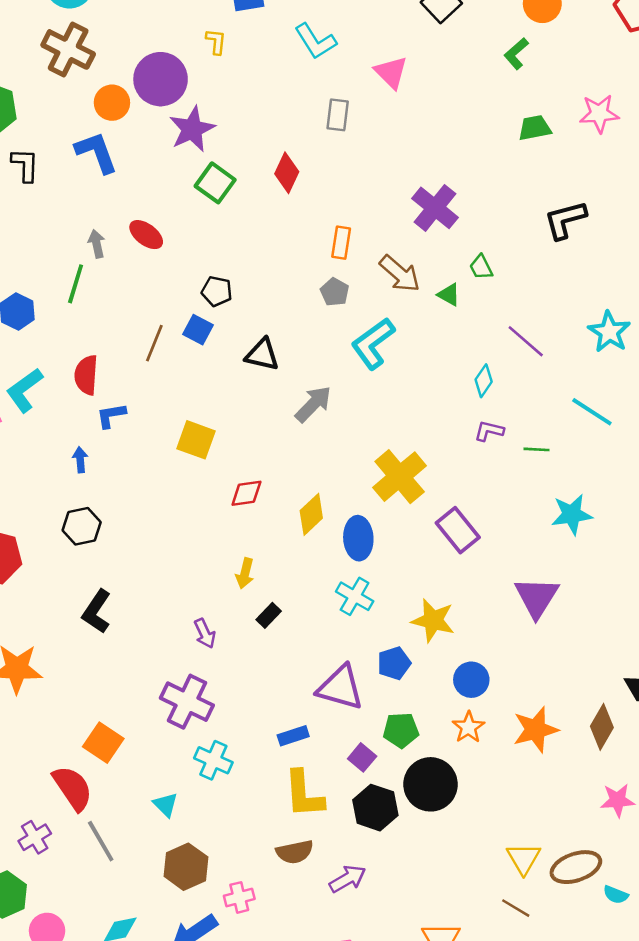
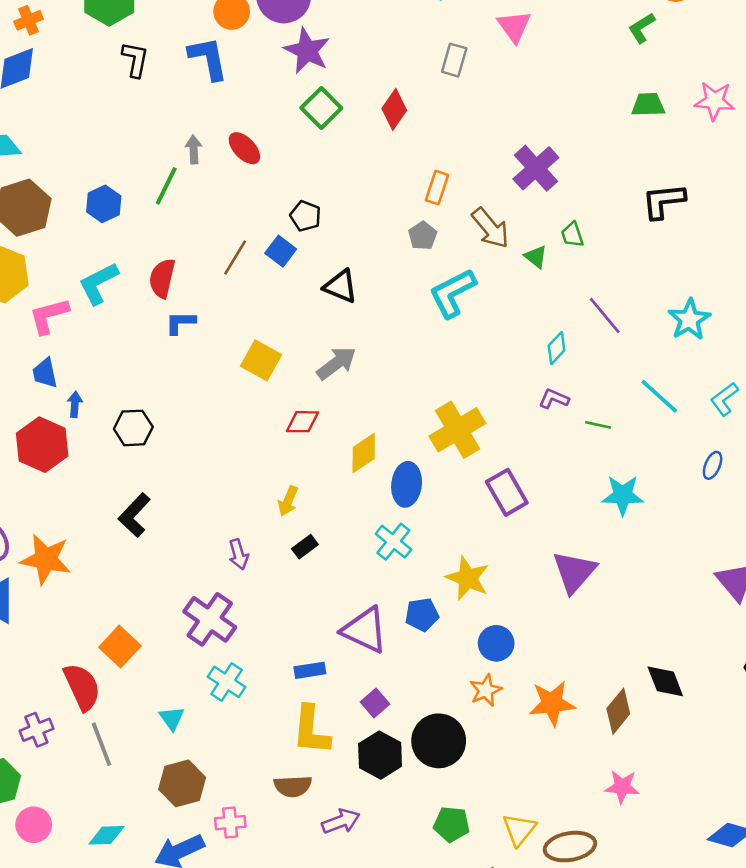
purple star: (192, 129) -> (307, 51), turned -30
gray arrow: (313, 404) -> (336, 363), moved
blue arrow: (80, 460) -> (75, 404), moved
green pentagon: (401, 730) -> (452, 824), moved

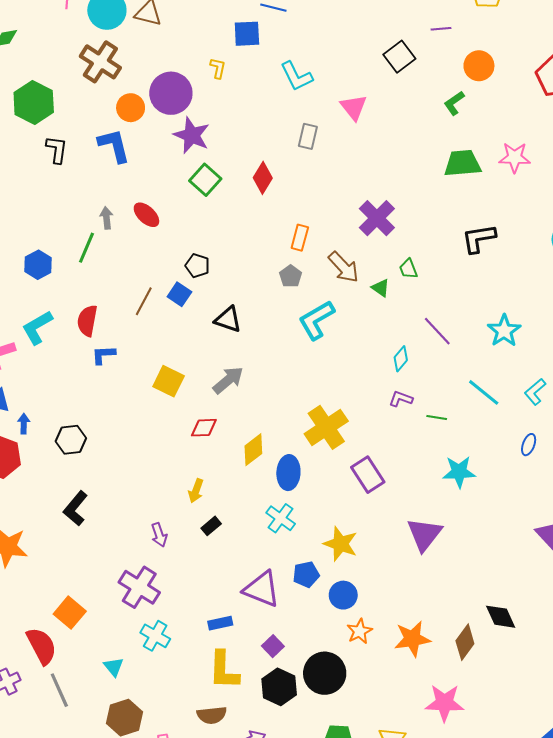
green trapezoid: (648, 105) -> (462, 163), size x1.4
blue circle: (496, 643) -> (343, 595), moved
pink star: (622, 787) -> (444, 703), moved, size x1.4

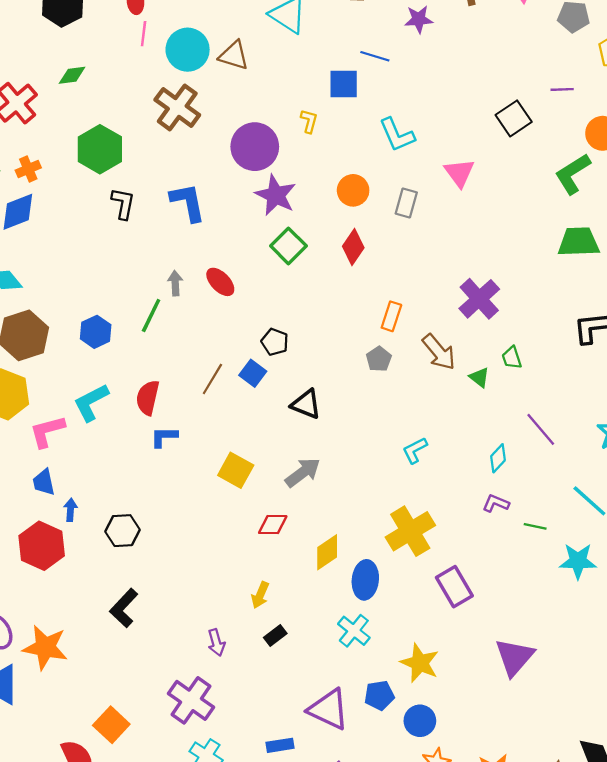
green L-shape: (454, 103) -> (573, 174), size x1.5
orange circle: (131, 108) -> (353, 190), moved
cyan L-shape: (316, 320) -> (415, 450), moved, size x0.6
cyan star: (459, 472) -> (578, 561), moved

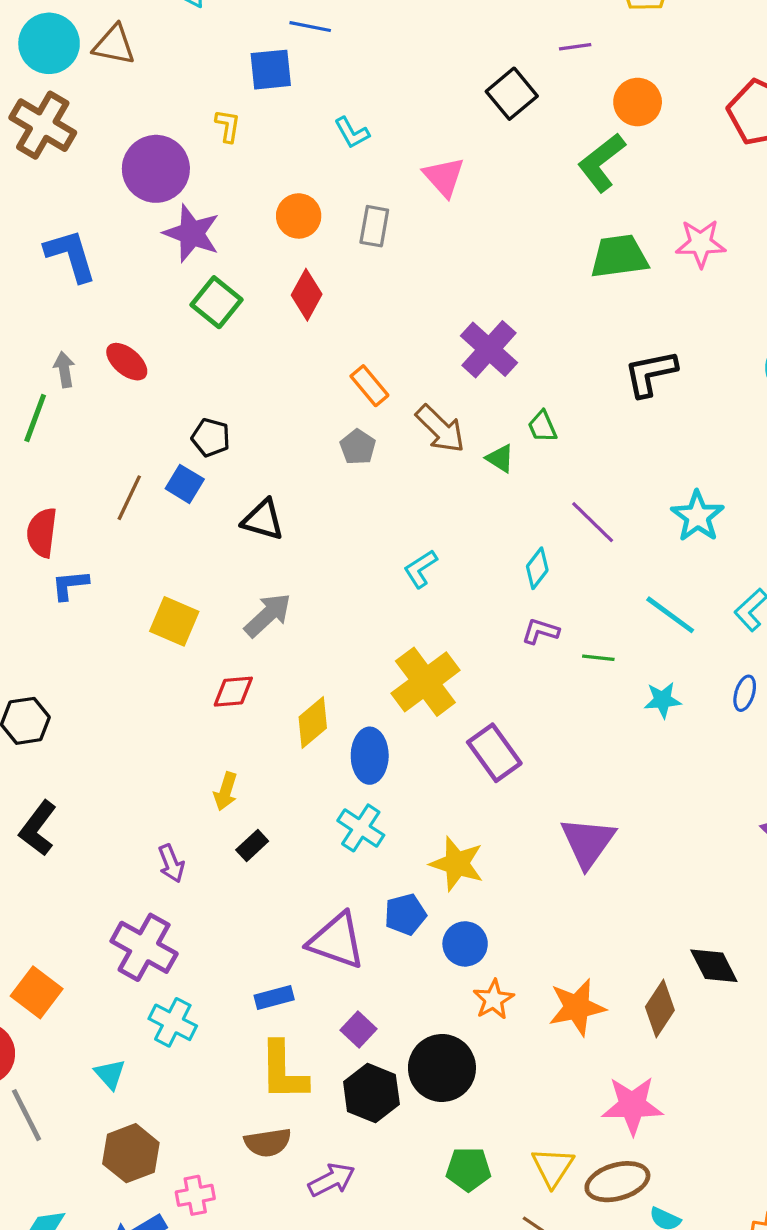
cyan L-shape: (397, 135) -> (352, 133), size x0.7
orange rectangle: (391, 316) -> (369, 386), turned -52
cyan star: (578, 561) -> (663, 700), size x0.7

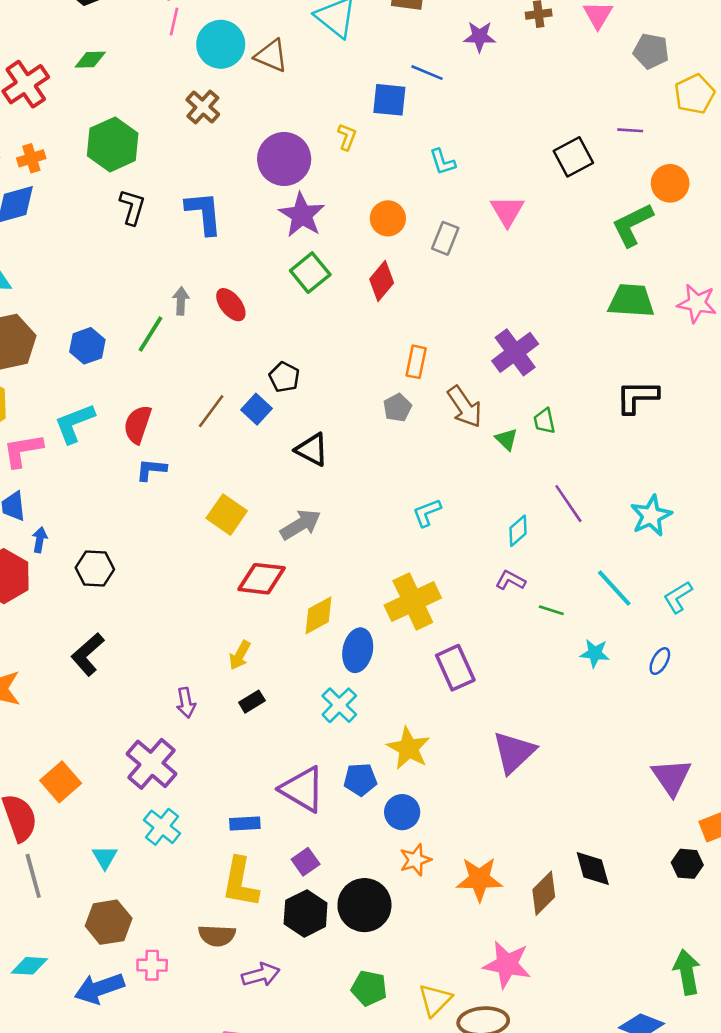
brown cross: (43, 125) -> (203, 107), size x0.7
orange rectangle: (369, 386) -> (416, 362), turned 40
red diamond: (233, 692) -> (262, 579), size x1.4

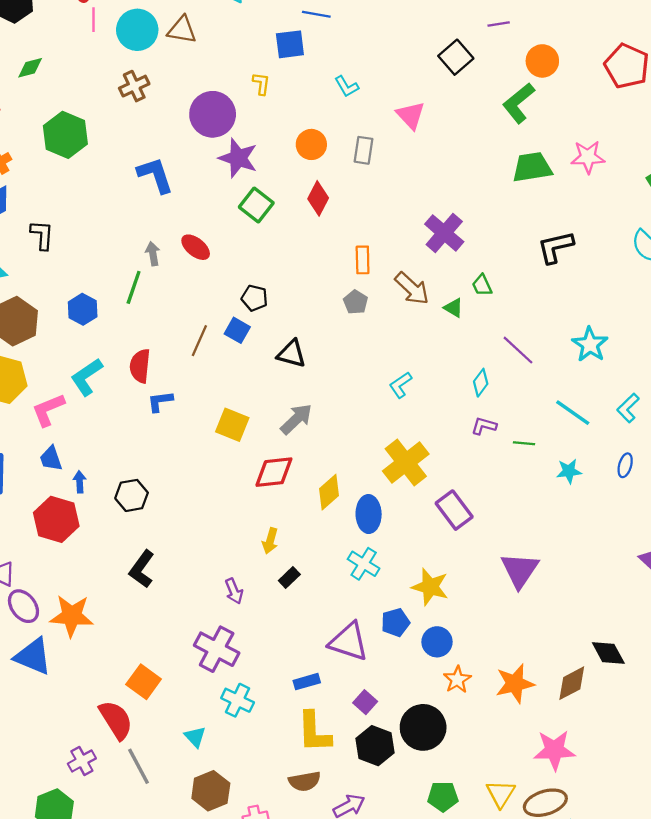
brown cross: (203, 107) -> (134, 86), turned 36
black L-shape: (132, 207) -> (42, 235), moved
brown diamond: (544, 893) -> (572, 683), turned 30

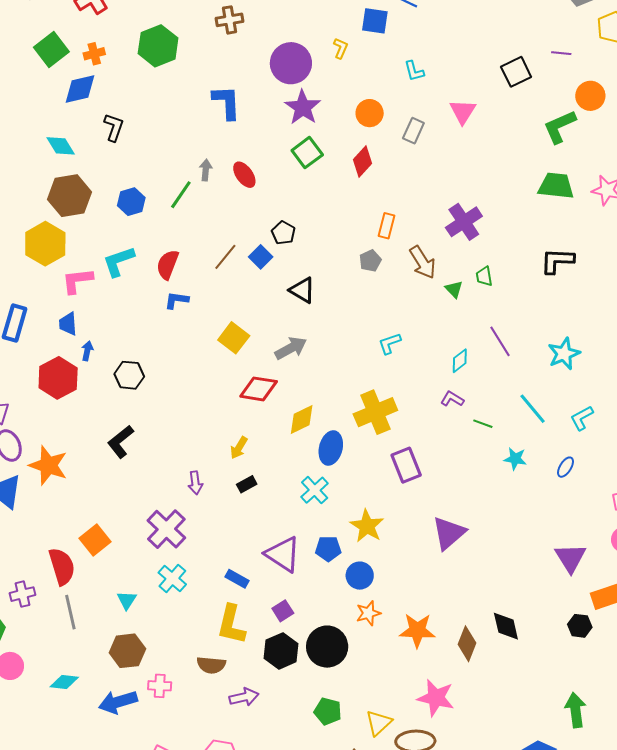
blue rectangle: (307, 682) -> (237, 579), turned 30
brown diamond: (572, 683) -> (467, 644), turned -56

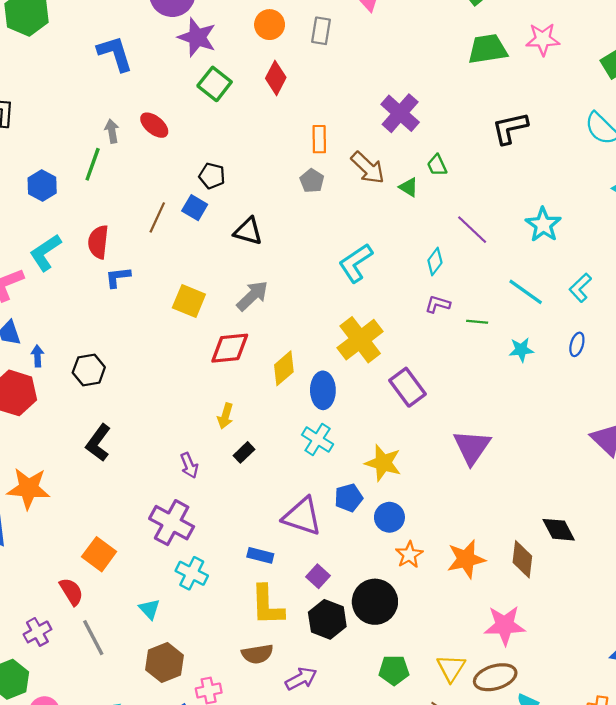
cyan L-shape: (390, 343) -> (356, 263), size x1.5
red semicircle: (62, 566) -> (71, 592), size x0.7

